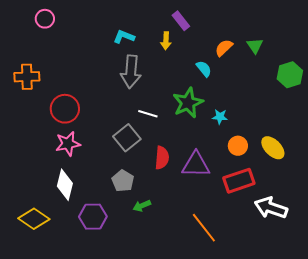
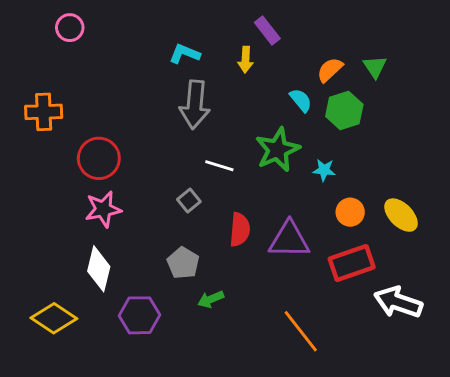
green hexagon: (290, 75) -> (344, 110), moved
gray square: (127, 138) -> (189, 201), size x0.6

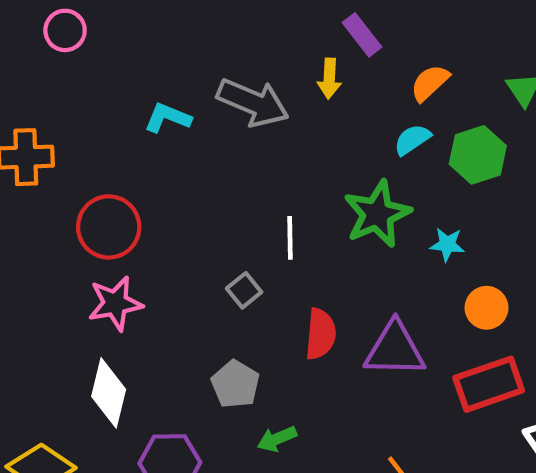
cyan L-shape: (185, 54) -> (168, 118), moved
orange semicircle: (330, 70) -> (430, 83), moved
cyan semicircle: (301, 100) -> (412, 140), turned -85
gray arrow: (195, 105) -> (253, 102), moved, turned -72
white line: (219, 166) -> (290, 238), turned 72

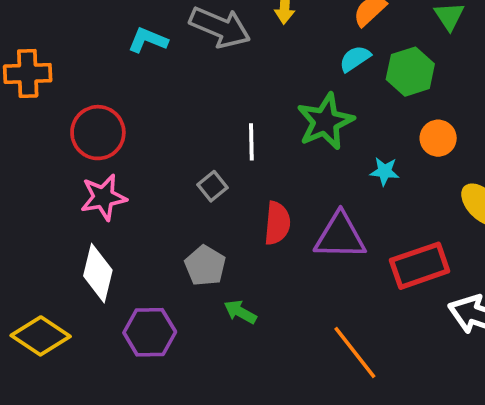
cyan star: (447, 244) -> (384, 171), moved
orange circle: (487, 308) -> (438, 138), moved
green arrow: (277, 439) -> (240, 312), turned 52

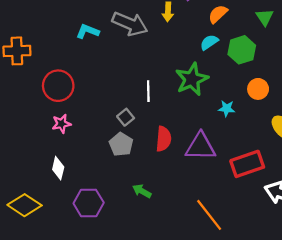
pink star: (103, 197) -> (61, 124), size x0.7
gray pentagon: (205, 266) -> (121, 144), moved
white diamond: (98, 273) -> (58, 168), size x0.7

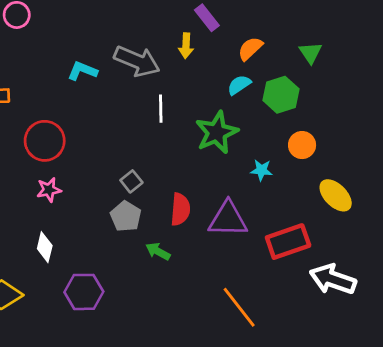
white line: (148, 91) -> (161, 109), moved
green arrow: (142, 191) -> (158, 251), moved

